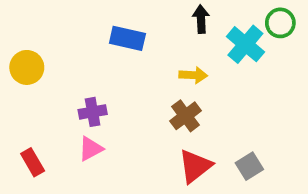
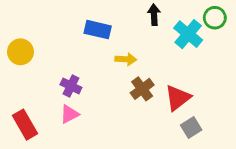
yellow arrow: (193, 75) -> (126, 59), moved
purple cross: (93, 112) -> (71, 86), turned 36
red rectangle: (33, 162) -> (25, 125), size x1.4
red triangle: (195, 166) -> (178, 98), moved

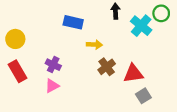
red triangle: (178, 98) -> (133, 74), turned 30
red rectangle: (25, 125) -> (18, 71), moved

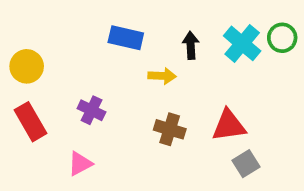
black arrow: (116, 11) -> (191, 45), moved
green circle: (161, 13) -> (282, 38), moved
brown cross: (107, 67) -> (170, 129), moved, turned -36
pink triangle: (52, 86) -> (80, 164), moved

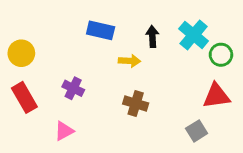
green circle: (282, 38) -> (221, 55), moved
red triangle: (229, 125) -> (216, 96), moved

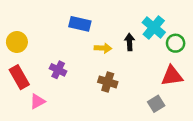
black arrow: (152, 36) -> (130, 42), moved
pink triangle: (64, 131) -> (37, 101), moved

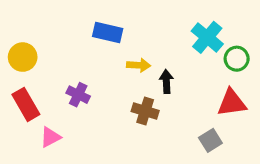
black arrow: (130, 42) -> (166, 82), moved

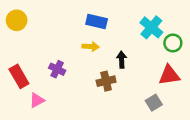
blue rectangle: (108, 33) -> (97, 21), moved
yellow circle: (23, 57) -> (17, 20), moved
yellow arrow: (139, 65) -> (91, 47), moved
brown cross: (145, 111) -> (106, 81), turned -30

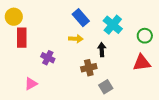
blue rectangle: (97, 21) -> (81, 18), turned 36
cyan cross: (151, 27) -> (113, 25), moved
red rectangle: (19, 76) -> (22, 38), moved, turned 30
gray square: (154, 103) -> (106, 87), moved

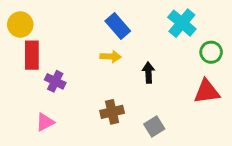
cyan cross: (113, 25) -> (182, 23), moved
purple cross: (48, 58) -> (55, 81), moved
brown cross: (89, 68) -> (112, 112), moved

